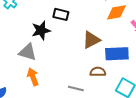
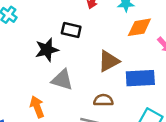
gray triangle: (28, 52) -> (62, 80), moved
brown semicircle: (98, 72) -> (103, 100), moved

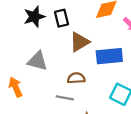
black rectangle: (71, 30) -> (62, 18), moved, turned 66
black star: (47, 50) -> (34, 17), moved

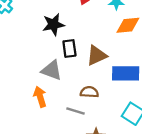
black rectangle: (62, 18) -> (69, 48), moved
orange arrow: (16, 87) -> (40, 97), moved

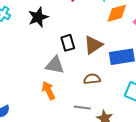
black star: (53, 24) -> (38, 17), moved
gray line: (75, 111) -> (82, 108), moved

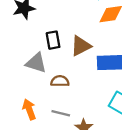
brown semicircle: (92, 79) -> (60, 81), moved
orange arrow: (48, 90) -> (29, 109), moved

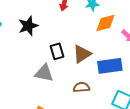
brown semicircle: (60, 81) -> (81, 87), moved

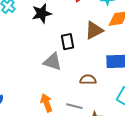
brown triangle: (82, 54) -> (94, 30), moved

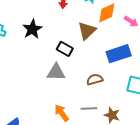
black rectangle: (67, 42) -> (65, 49), turned -35

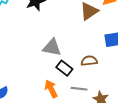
black rectangle: (65, 49) -> (64, 68), moved

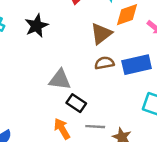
brown semicircle: (89, 61) -> (104, 63), moved

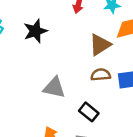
black rectangle: (76, 103) -> (89, 112), moved

